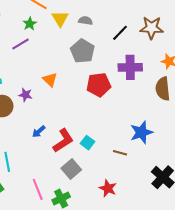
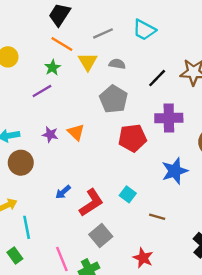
purple star: (26, 95) -> (50, 134), moved
blue star: (141, 132) -> (175, 171), moved
cyan square: (88, 143) -> (128, 194), moved

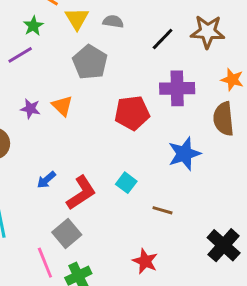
gray pentagon: (114, 99) -> (90, 62), moved
gray square: (101, 236) -> (67, 234), moved

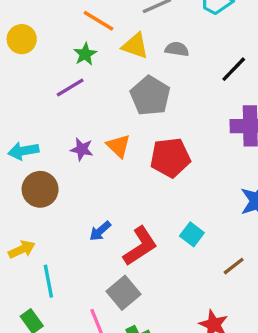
yellow triangle: (77, 19) -> (135, 46), turned -40
red pentagon: (132, 113) -> (170, 158), moved
brown line: (163, 210) -> (234, 266), turned -54

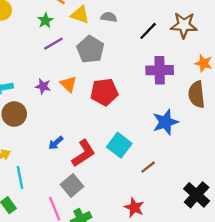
purple line: (70, 88) -> (53, 44), moved
cyan square: (192, 234) -> (119, 145), size x1.5

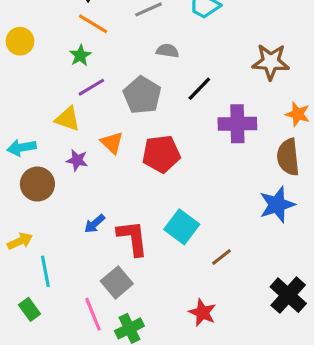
yellow triangle: (80, 15) -> (68, 119), moved
black line: (148, 31) -> (199, 89), moved
purple star: (43, 86) -> (77, 160), moved
blue star: (165, 122) -> (277, 205), moved
red L-shape: (83, 153) -> (133, 238), turned -64

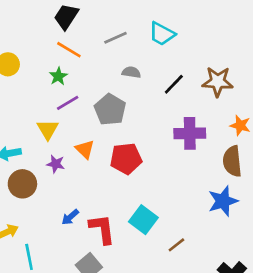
black line: (199, 89) -> (174, 84), moved
yellow triangle: (68, 119) -> (48, 129), turned 40

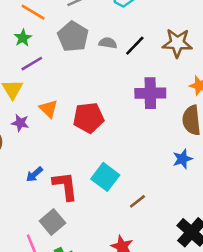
gray semicircle: (131, 72) -> (108, 43), moved
gray pentagon: (110, 109) -> (73, 37), moved
blue star: (223, 201) -> (182, 159), size x0.7

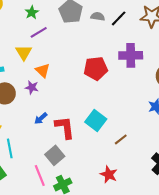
orange triangle: (49, 109) -> (43, 70), moved
red pentagon: (88, 118) -> (96, 68), moved
purple star: (20, 123) -> (32, 87), moved

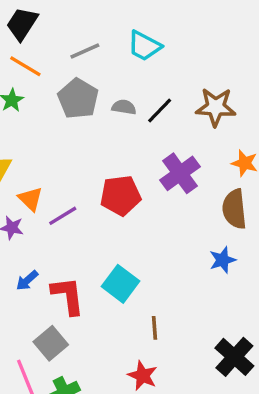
purple line: (39, 32) -> (63, 216), moved
purple cross: (131, 55) -> (180, 173), turned -35
brown line: (121, 139) -> (155, 328), moved, turned -56

